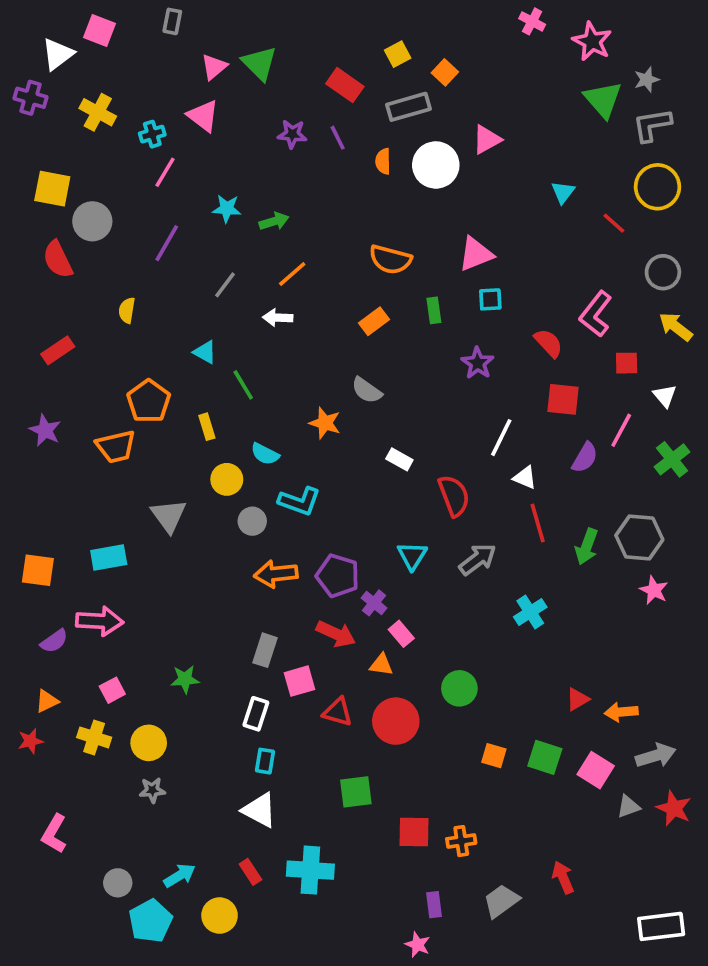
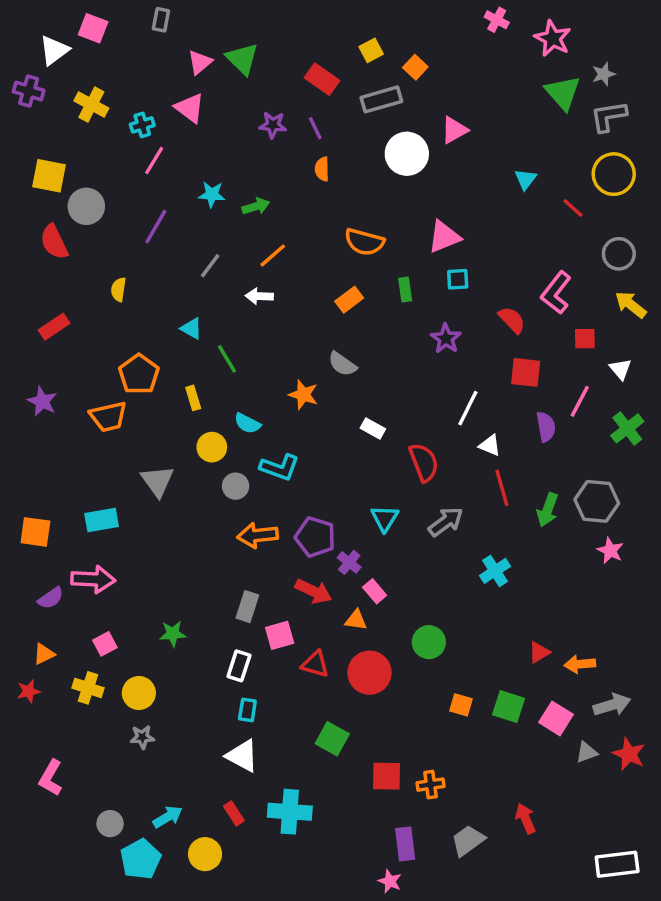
orange semicircle: (383, 161) -> (322, 169), moved
purple semicircle: (585, 458) -> (546, 427), turned -40
green square: (356, 792) -> (332, 739), turned 36
purple rectangle: (434, 905) -> (405, 844), size x1.4

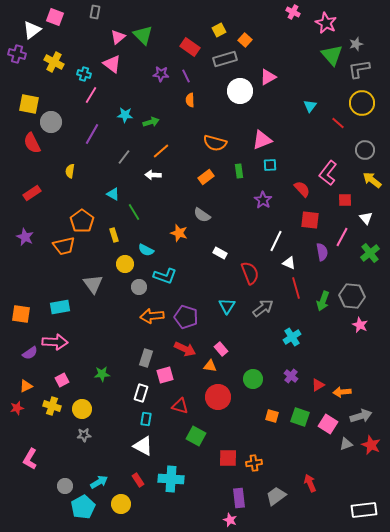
cyan cross: (142, 125) -> (84, 74), turned 32
purple cross: (349, 562) -> (291, 376), moved
red triangle: (315, 664) -> (180, 406), moved

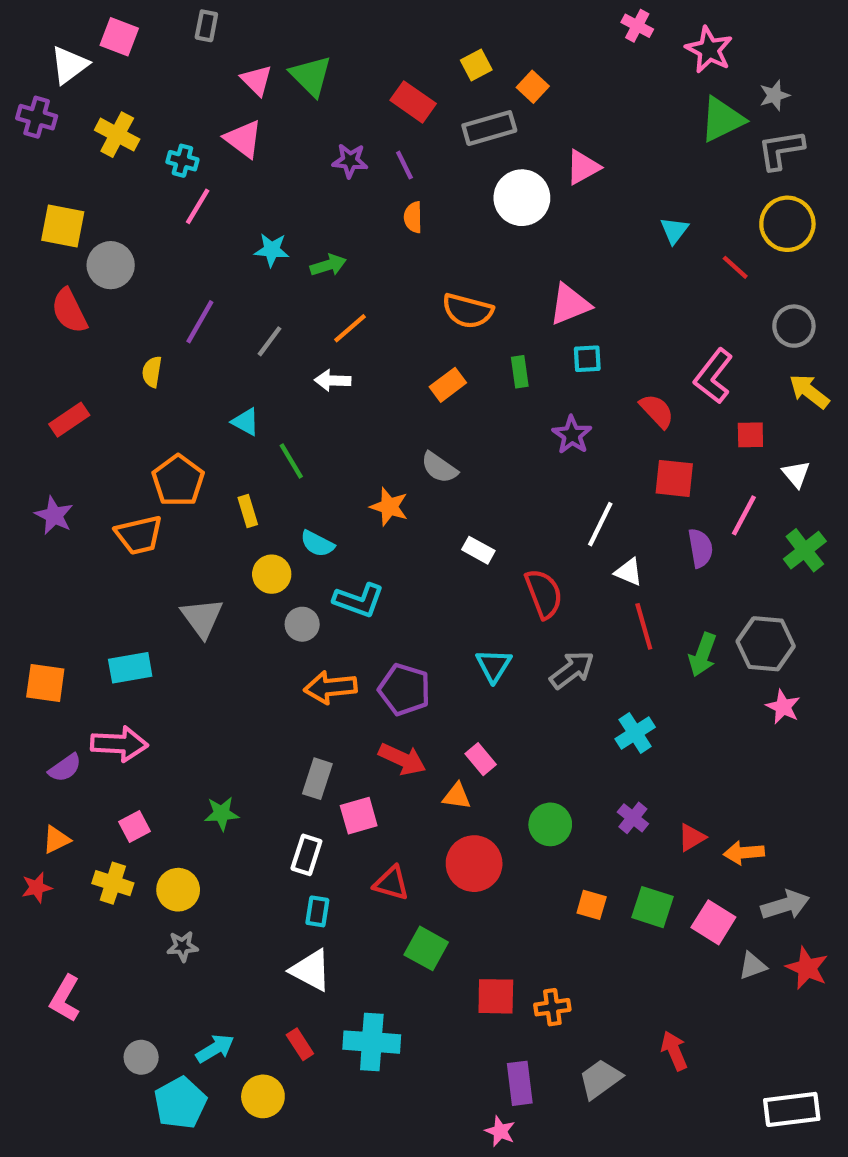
pink triangle: (118, 37) -> (256, 80), turned -35
green triangle: (332, 55) -> (722, 119), turned 45
purple line: (92, 134) -> (200, 322), moved

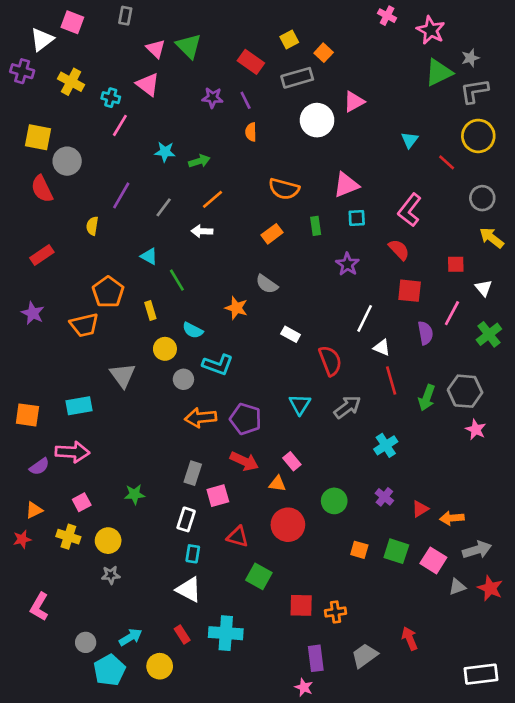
pink L-shape: (713, 376) -> (410, 210), moved

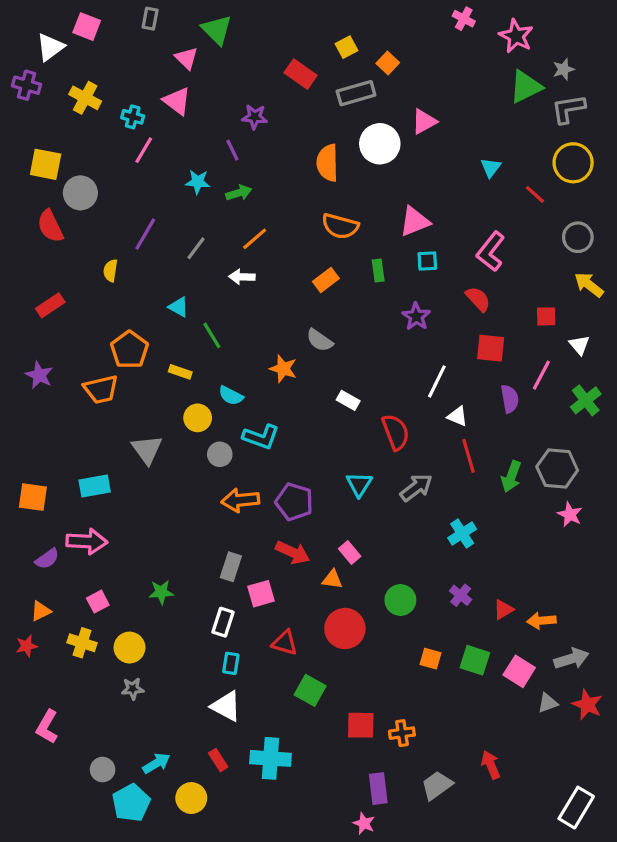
green triangle: (189, 46) -> (217, 30), moved
purple line: (246, 100) -> (232, 150), moved
orange semicircle: (251, 132) -> (328, 163), moved, size x1.6
yellow rectangle: (150, 311) -> (180, 372), turned -54
white rectangle: (481, 674) -> (576, 808), turned -52

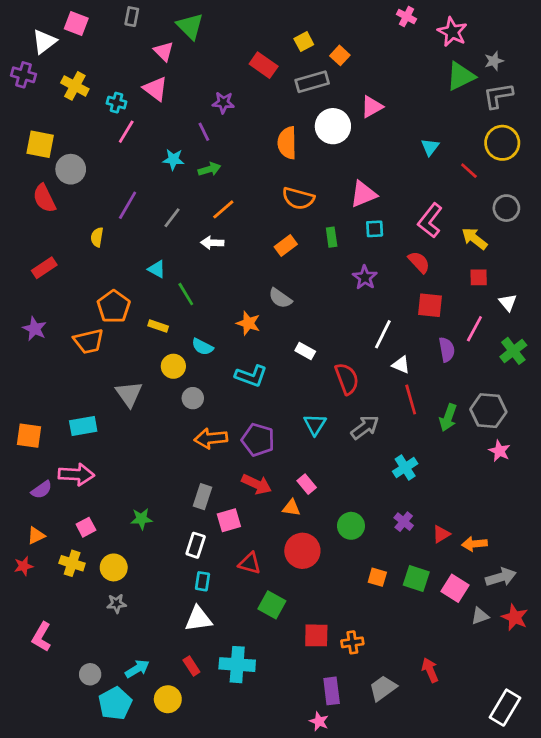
yellow arrow: (589, 285) -> (474, 239), moved
cyan L-shape: (261, 437) -> (251, 376), moved
white triangle: (226, 706) -> (198, 619), turned -36

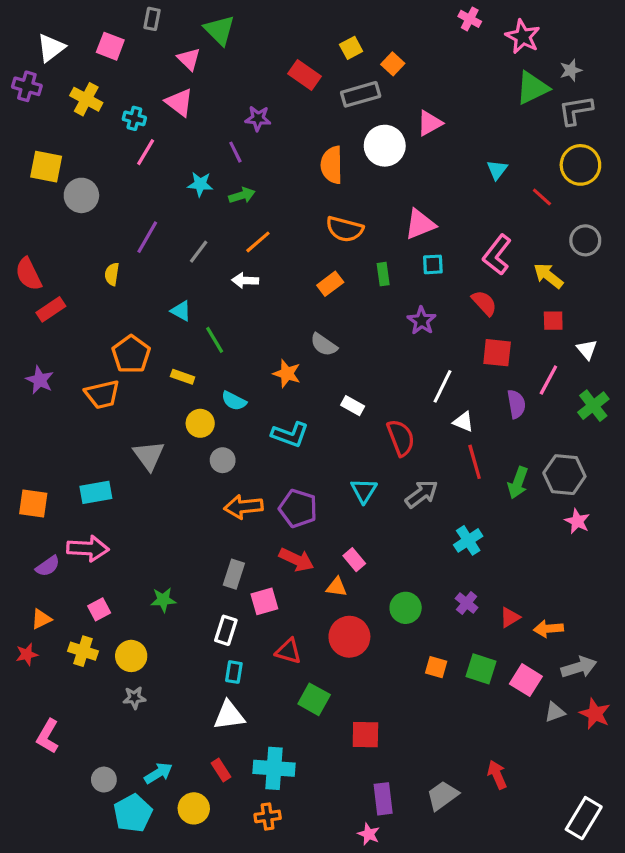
pink square: (76, 23) -> (110, 46), moved
red semicircle: (44, 198) -> (28, 274), moved
orange cross: (352, 642) -> (268, 816), moved

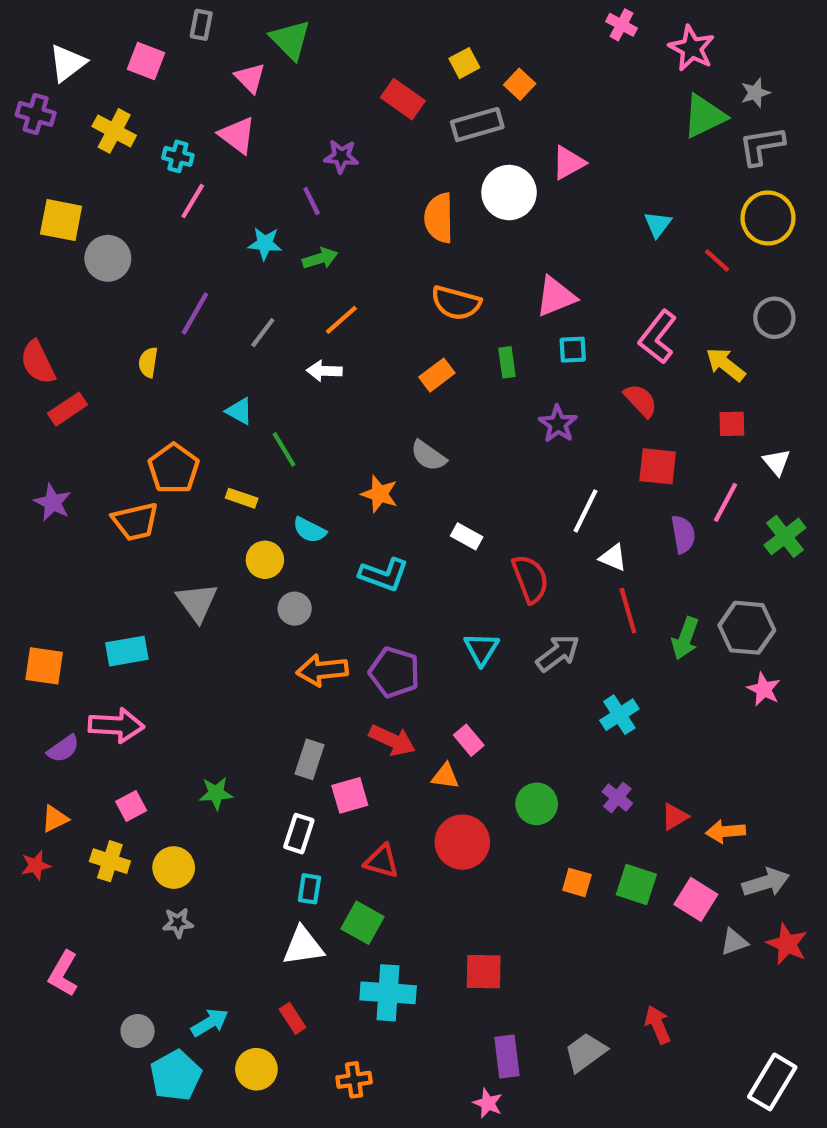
green square: (314, 699) -> (363, 923), moved
cyan cross: (274, 768) -> (388, 993), moved

